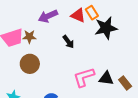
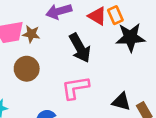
black arrow: (68, 42) -> (80, 48), size x1.6
pink L-shape: (84, 77) -> (75, 88), moved

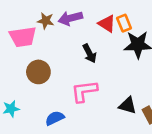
brown star: (31, 34) -> (46, 21), moved
black arrow: (80, 48) -> (90, 53), size x0.7

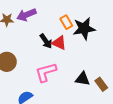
orange rectangle: (124, 23) -> (66, 22), moved
red triangle: (107, 24) -> (59, 43), moved

